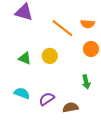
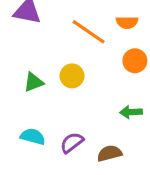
green triangle: (25, 58) -> (34, 82), turned -40
green arrow: (86, 82) -> (131, 112), turned 104

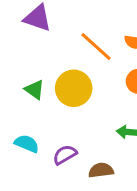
yellow circle: (72, 76) -> (74, 88), size x1.5
green triangle: (34, 82) -> (34, 90), turned 50

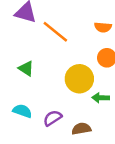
orange line: (96, 46) -> (55, 32), moved
yellow circle: (74, 88) -> (79, 79), moved

